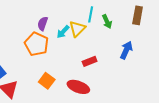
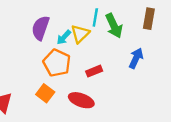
green arrow: (107, 22) -> (114, 26), size x1.5
purple semicircle: (43, 24) -> (41, 28), size x1.5
orange pentagon: (37, 44) -> (57, 63), moved

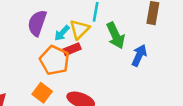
green arrow: (114, 26) -> (116, 35), moved
red rectangle: (94, 71) -> (72, 49), moved

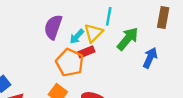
green arrow: (116, 35) -> (128, 39), turned -115

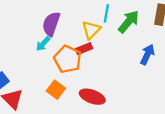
cyan arrow: (77, 36) -> (43, 44), moved
green arrow: (128, 39) -> (129, 22), moved

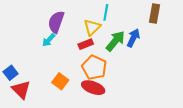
green arrow: (129, 22) -> (115, 41), moved
blue arrow: (147, 54) -> (133, 38), moved
orange pentagon: (68, 59) -> (94, 67), moved

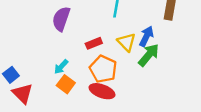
yellow triangle: (92, 27) -> (127, 42), moved, turned -30
cyan arrow: (49, 40) -> (61, 67), moved
green arrow: (115, 41) -> (149, 55), moved

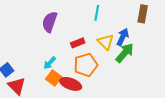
orange pentagon: (103, 69) -> (86, 65), turned 30
red ellipse: (102, 91) -> (71, 84), moved

